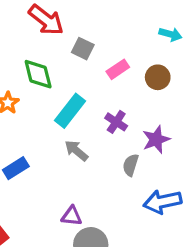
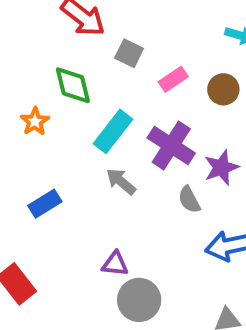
purple cross: (116, 122) -> (171, 145), size x1.6
gray semicircle: (131, 165) -> (189, 200), turned -45

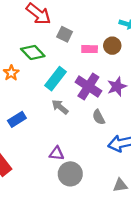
pink rectangle: (173, 79) -> (90, 49), turned 35
green diamond: (73, 85) -> (33, 52), turned -30
brown circle: (223, 89) -> (112, 46), moved
purple star: (221, 168) -> (117, 87), moved

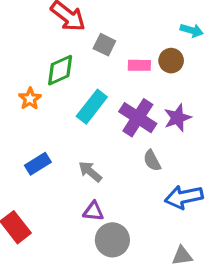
green diamond: (33, 52) -> (60, 70), turned -70
gray arrow: (60, 107) -> (90, 172), moved

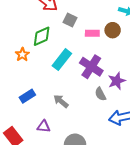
purple star: (177, 118) -> (117, 81), moved
purple triangle: (93, 211) -> (44, 127), moved

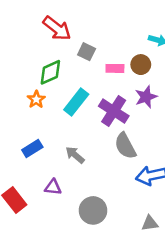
orange star: (22, 55) -> (36, 99), moved
purple star: (117, 81) -> (146, 97), moved
gray semicircle: (100, 94) -> (125, 146), size x1.5

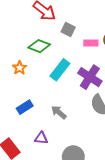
green diamond: (50, 72) -> (39, 46), turned 45
orange star: (36, 99) -> (19, 68), moved

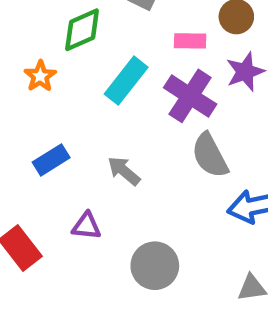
pink rectangle: (91, 43) -> (190, 41), moved
green diamond: (39, 46) -> (82, 30), turned -45

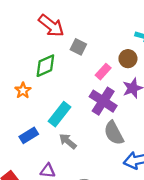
pink rectangle: (190, 41) -> (103, 72), turned -49
cyan rectangle: (126, 81) -> (59, 114), moved

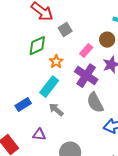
gray square: (78, 47) -> (65, 30), turned 32
orange star: (23, 90) -> (56, 62), moved

